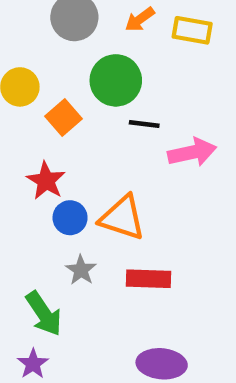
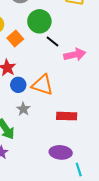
black line: (144, 124) -> (53, 41), turned 32
red rectangle: (148, 279) -> (67, 116), moved

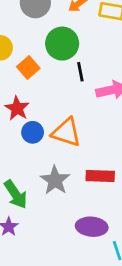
black line: (53, 41) -> (80, 72), turned 40
gray star: (23, 109) -> (55, 180), moved, size x1.5

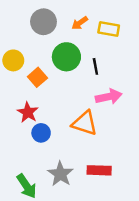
black line: (80, 72) -> (95, 66), moved
orange triangle: (66, 132) -> (85, 123), moved

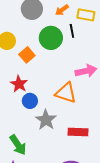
black line: (95, 66) -> (72, 31), moved
gray star: (60, 174) -> (46, 120), moved

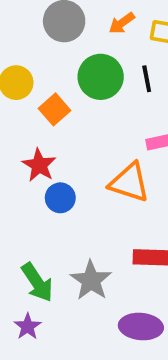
black line: (72, 31) -> (147, 79), moved
gray star: (46, 120) -> (91, 280), moved

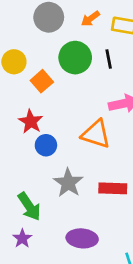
gray star: (91, 280) -> (68, 183), moved
purple ellipse: (141, 327) -> (82, 238), moved

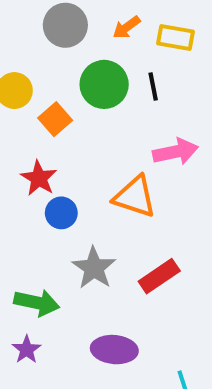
red rectangle: (113, 188) -> (159, 276), turned -36
green arrow: (29, 206) -> (37, 303), turned -44

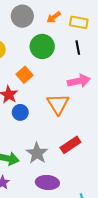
black line: (153, 86) -> (78, 48), moved
orange square: (55, 119) -> (24, 75), moved
orange triangle: (135, 197) -> (58, 104), turned 40
gray star: (94, 268) -> (37, 153), moved

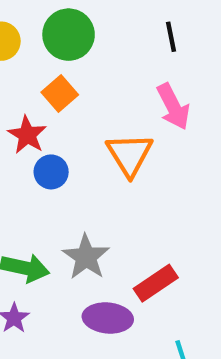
green circle: (42, 46) -> (69, 35), moved
pink arrow: (79, 81) -> (173, 107), turned 75
red rectangle: (70, 145) -> (156, 283), moved

